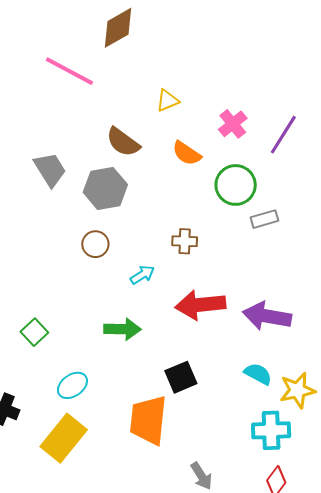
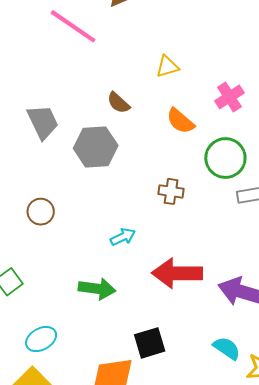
brown semicircle: (123, 142) -> (118, 103), size x0.7
brown cross: (185, 241) -> (171, 191), moved
brown circle: (95, 244) -> (41, 212), moved

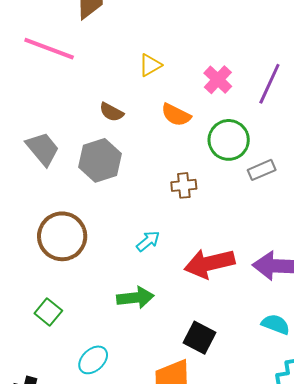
brown circle: (41, 212) -> (62, 236), size x1.8
black square: (150, 343) -> (199, 338), turned -32

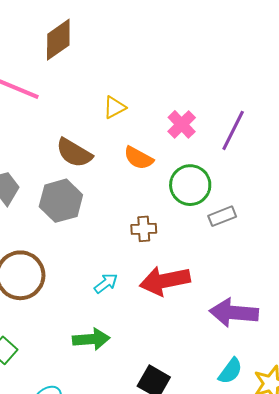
brown semicircle: (111, 112) -> (74, 153), size x1.5
red arrow: (209, 263) -> (165, 281), moved
cyan semicircle: (276, 324) -> (230, 371), turned 104

